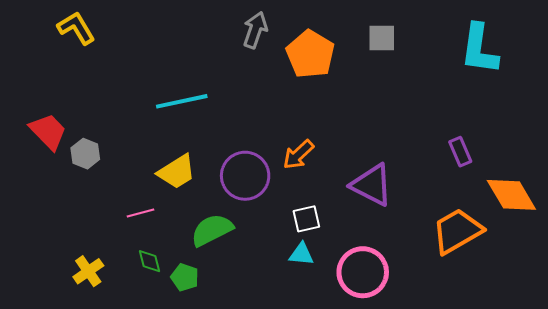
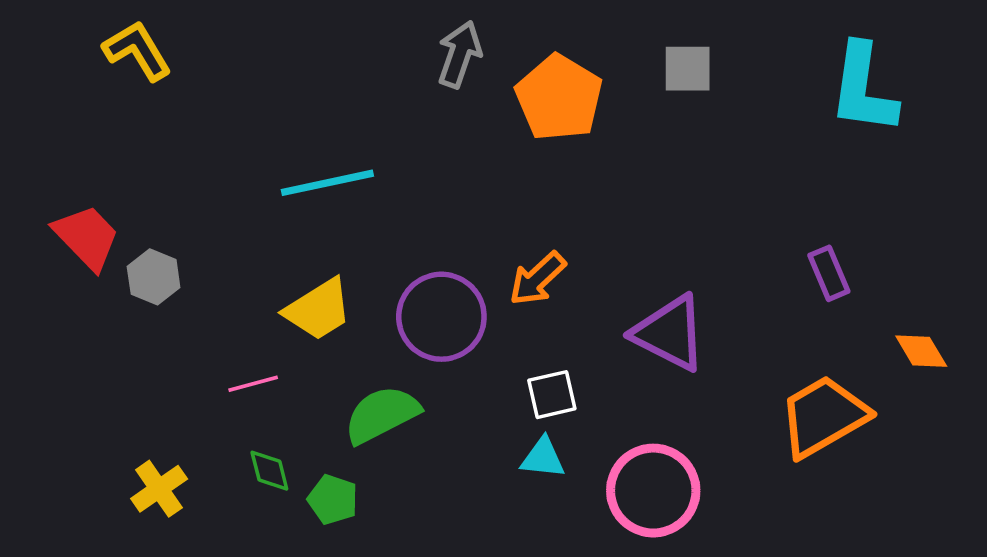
orange diamond: (511, 195) -> (921, 351), size x0.6

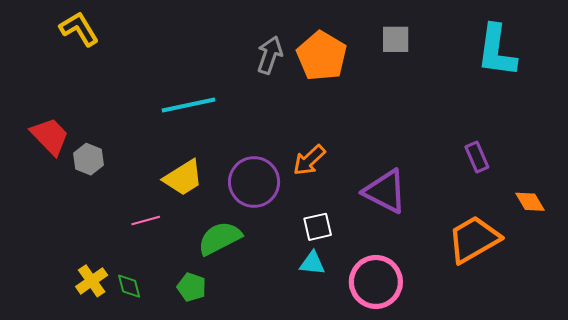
gray arrow: (460, 54) -> (270, 55), moved
green diamond: (269, 471) -> (129, 286), moved

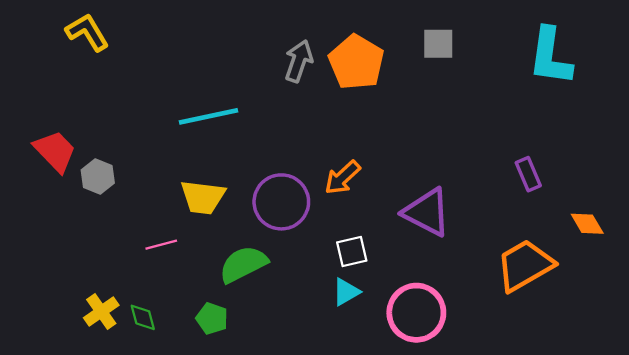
yellow trapezoid: (183, 178) -> (203, 197), turned 39
cyan triangle: (312, 263) -> (346, 292), turned -36

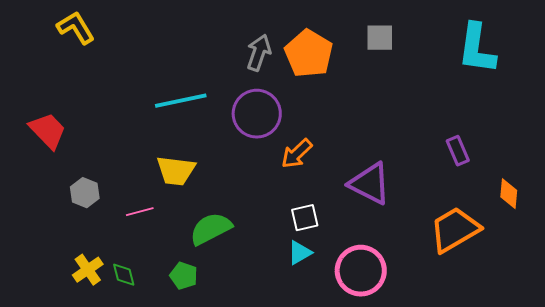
gray hexagon: (98, 176) -> (85, 193), moved
purple circle: (281, 202) -> (257, 114), moved
orange diamond: (587, 224) -> (509, 194), turned 36

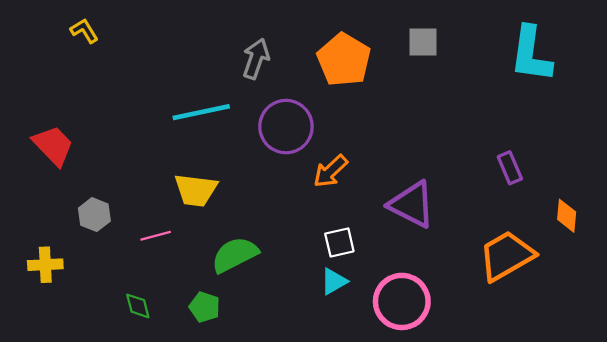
yellow L-shape: (76, 28) -> (84, 31), size x0.7
gray arrow: (259, 53) -> (256, 59), moved
yellow cross: (88, 270) -> (45, 265), moved, turned 32

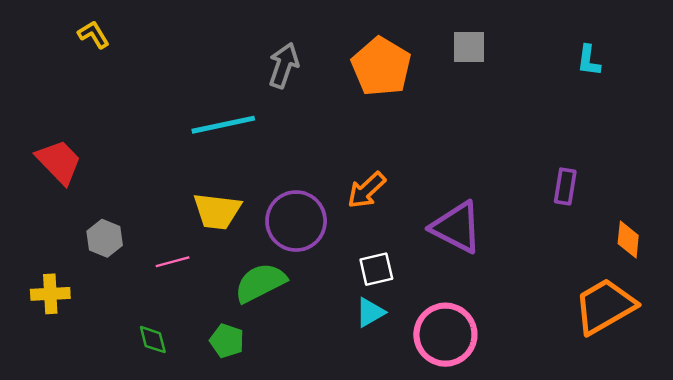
cyan L-shape: (531, 54) -> (589, 60), size x0.5
purple circle: (286, 127) -> (296, 221), moved
purple rectangle: (510, 168) -> (565, 186), turned 32
orange trapezoid: (506, 256) -> (605, 306), moved

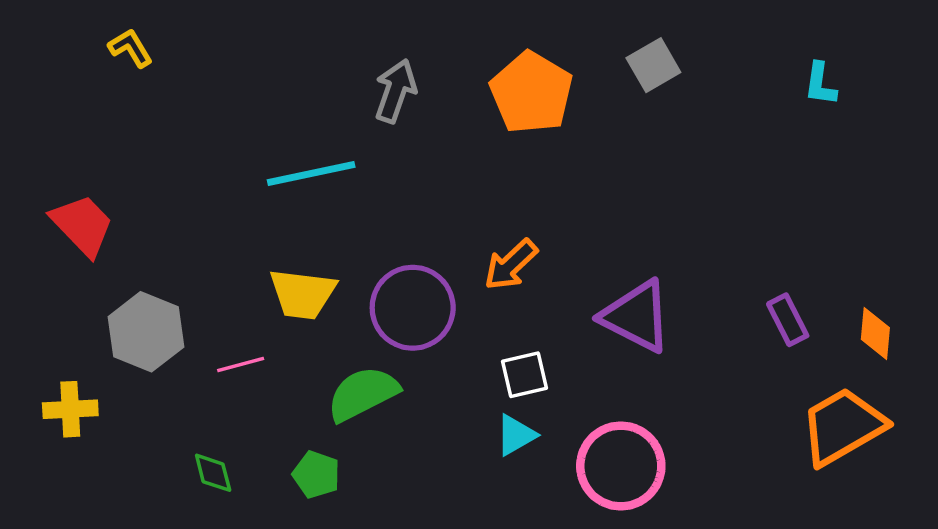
gray square: (469, 47) -> (653, 65), turned -30
purple rectangle: (565, 186) -> (788, 320), moved, turned -36
gray hexagon: (105, 238) -> (146, 332), size x1.5

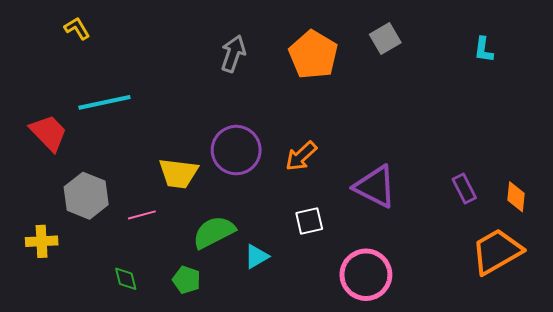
cyan line: (311, 174) -> (104, 102), moved
purple circle: (413, 308) -> (236, 150), moved
cyan triangle: (516, 435) -> (256, 256), moved

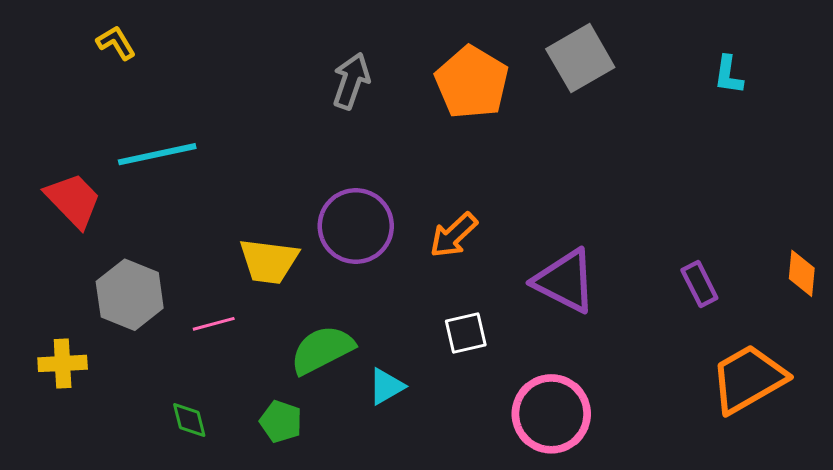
gray square: (385, 39) -> (580, 58), size x1.4
orange diamond: (516, 197) -> (802, 273), moved

